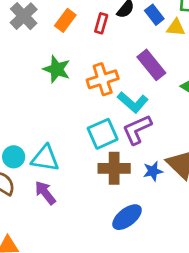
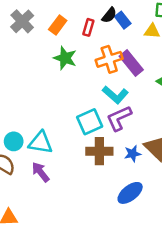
blue rectangle: (154, 15) -> (123, 20), moved
green star: (57, 69) -> (65, 58), moved
orange cross: (103, 79) -> (109, 59), moved
blue ellipse: (127, 217) -> (130, 193), moved

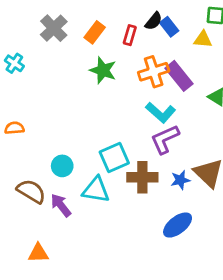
cyan square: (90, 122) -> (114, 158), moved
cyan circle: (14, 141) -> (62, 166), moved
cyan triangle: (41, 143) -> (96, 190), moved
purple arrow: (41, 172) -> (61, 205), moved

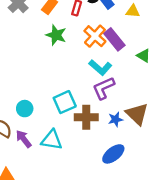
orange cross: (154, 72) -> (95, 36), turned -30
cyan triangle: (96, 190) -> (52, 140), moved

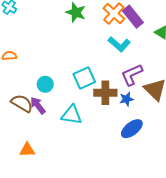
purple L-shape: (104, 88) -> (132, 75), moved
blue star: (115, 119) -> (127, 99), moved
purple arrow: (24, 139) -> (38, 105), moved

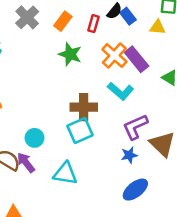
brown cross: (105, 93) -> (84, 107), moved

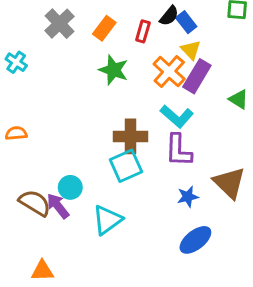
yellow triangle: (157, 27) -> (191, 50), moved, turned 42
purple rectangle: (137, 59) -> (197, 76), turned 70
purple L-shape: (135, 127) -> (178, 150), moved, turned -64
cyan circle: (35, 138) -> (70, 187), moved
cyan triangle: (65, 174) -> (107, 220), turned -45

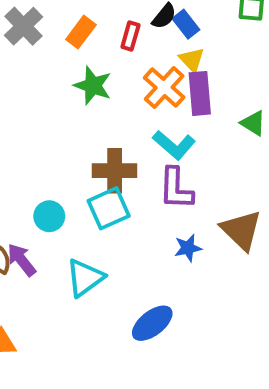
purple rectangle: (197, 76) -> (200, 93), turned -36
cyan circle: (70, 187) -> (49, 216), moved
blue ellipse: (195, 240) -> (152, 323), moved

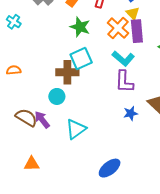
brown cross: (115, 171) -> (67, 72), moved
cyan square: (109, 208) -> (81, 59), moved
blue ellipse: (152, 323) -> (110, 168), moved

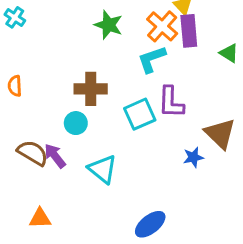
cyan square: (81, 59) -> (140, 114), moved
cyan L-shape: (123, 59) -> (152, 59), moved, turned 120
orange semicircle: (14, 70) -> (15, 86), turned -88
blue star: (131, 113) -> (193, 157), moved
cyan triangle: (76, 129) -> (103, 169), turned -45

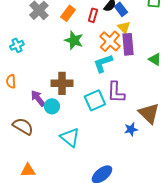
cyan cross: (15, 17) -> (17, 45), moved, turned 32
purple arrow: (55, 156) -> (38, 98), moved

